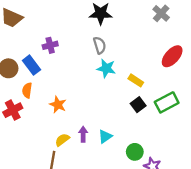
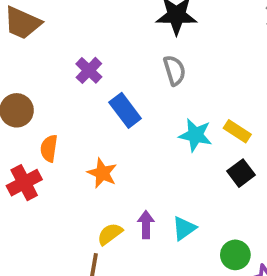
purple cross: (50, 45) -> (89, 70), turned -32
blue rectangle: (31, 65) -> (125, 110), moved
cyan star: (106, 68) -> (195, 135), moved

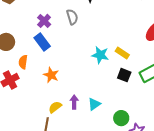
gray semicircle: (174, 70) -> (72, 17), moved
blue rectangle: (125, 110) -> (42, 42), moved
black square: (241, 173) -> (124, 75), turned -32

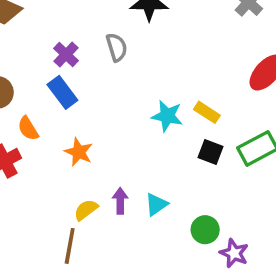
orange semicircle: (23, 62) -> (28, 129), turned -40

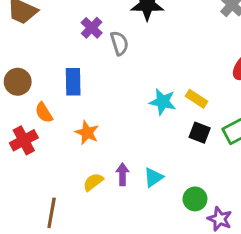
purple cross: (66, 54) -> (92, 28), moved
blue rectangle: (62, 92) -> (73, 82), turned 36
brown line: (70, 246) -> (52, 213), moved

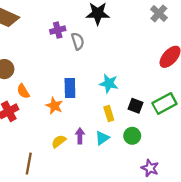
purple cross: (92, 28) -> (58, 30), turned 32
blue rectangle: (73, 82) -> (70, 88), moved
yellow rectangle: (197, 99) -> (109, 114), moved, turned 40
green circle: (195, 199) -> (132, 136), moved

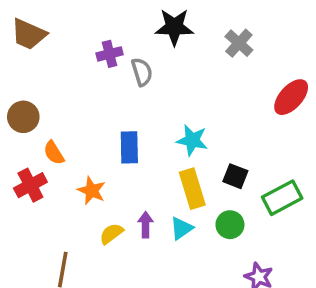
gray cross: (159, 13) -> (239, 43), moved
green rectangle: (164, 104) -> (282, 198), moved
orange star: (54, 106) -> (92, 191), moved
yellow rectangle: (109, 114) -> (192, 189), size x1.5

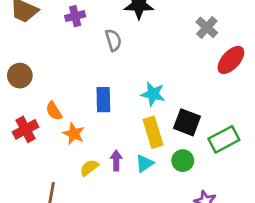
gray cross: (239, 43) -> (207, 27), moved
purple cross: (110, 54) -> (75, 16), moved
orange semicircle: (54, 153) -> (54, 111), moved
black square: (235, 176) -> (187, 122), size x1.4

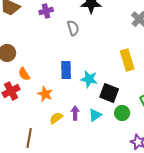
cyan star: (153, 94) -> (89, 79), moved
orange semicircle: (54, 111) -> (24, 74), moved
black square: (187, 122) -> (109, 93), moved
yellow rectangle: (153, 132) -> (127, 60), moved

